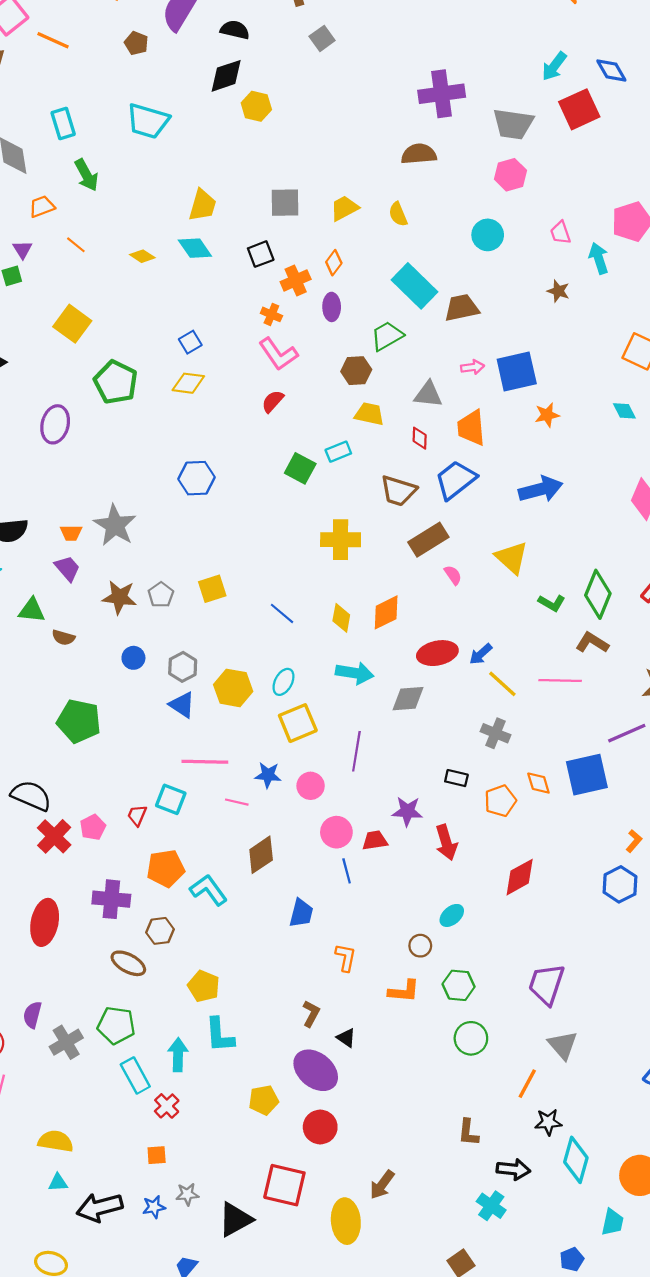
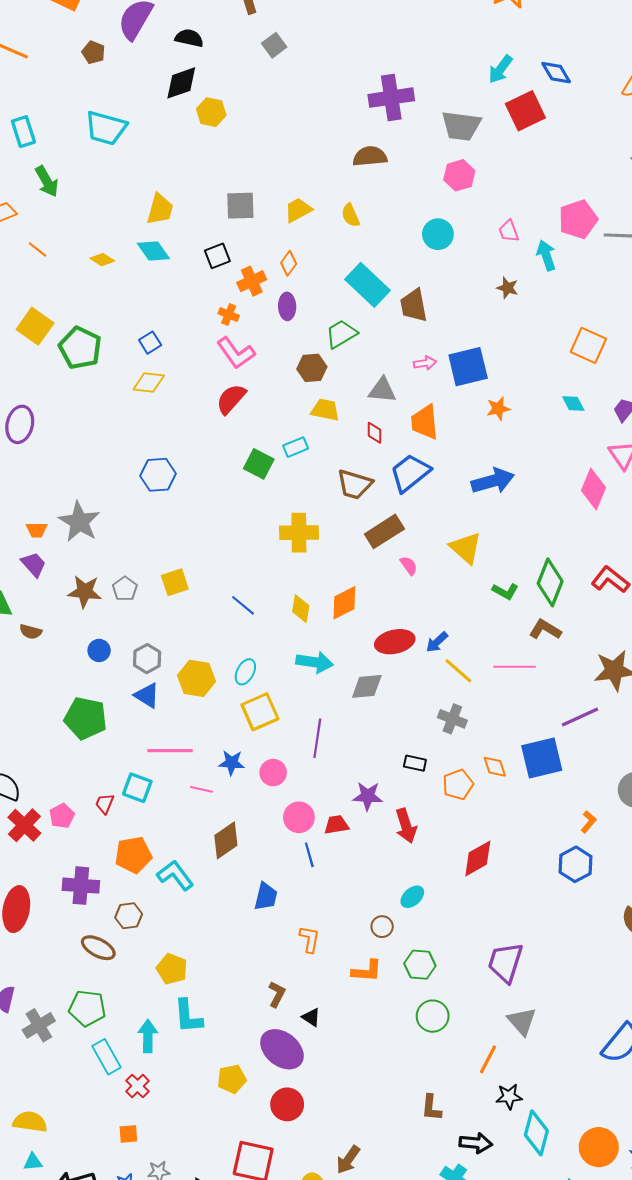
brown trapezoid: (462, 308) -> (414, 305), turned -88
green pentagon: (116, 382) -> (80, 348), moved
red semicircle: (273, 401) -> (231, 399), size x1.4
green pentagon: (79, 721) -> (86, 718), moved

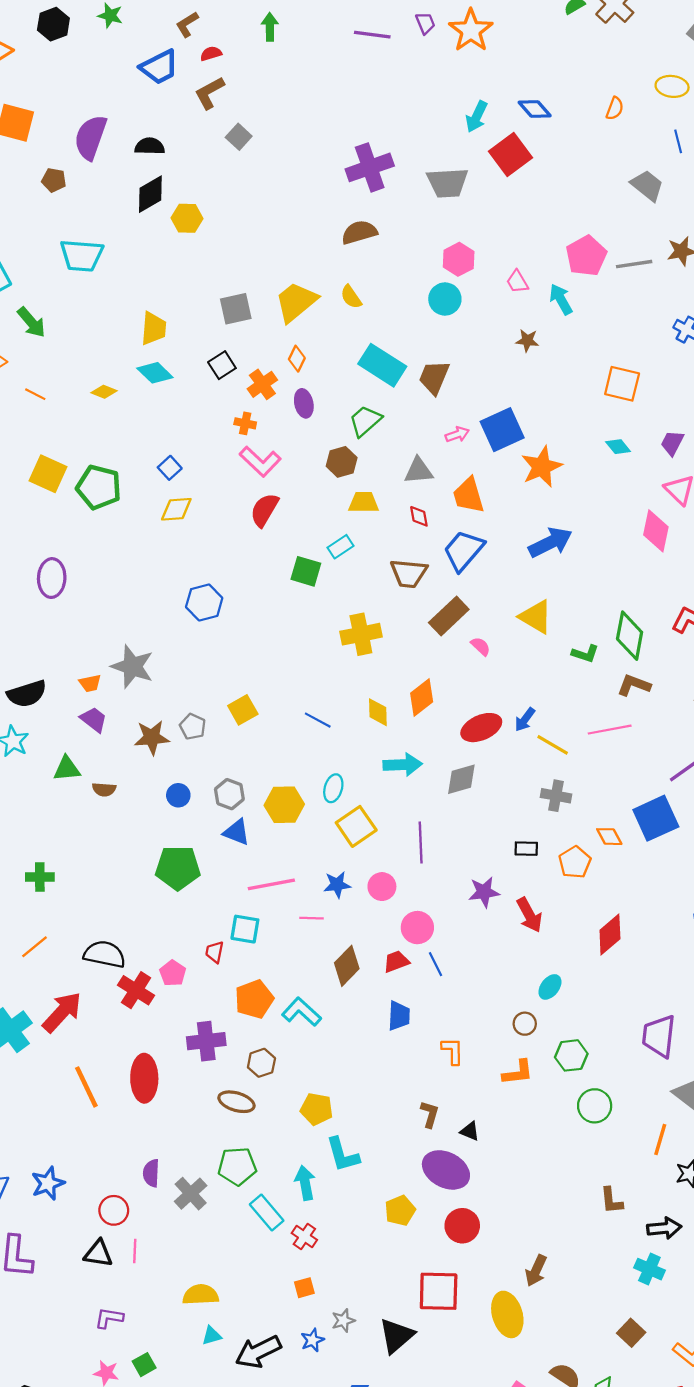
pink hexagon: (459, 175) -> (459, 259), moved
yellow trapezoid: (298, 210) -> (296, 302), size x1.5
brown trapezoid: (414, 305) -> (434, 377), turned 44
orange star: (498, 409) -> (542, 467), size x1.6
red trapezoid: (336, 825) -> (396, 962), moved

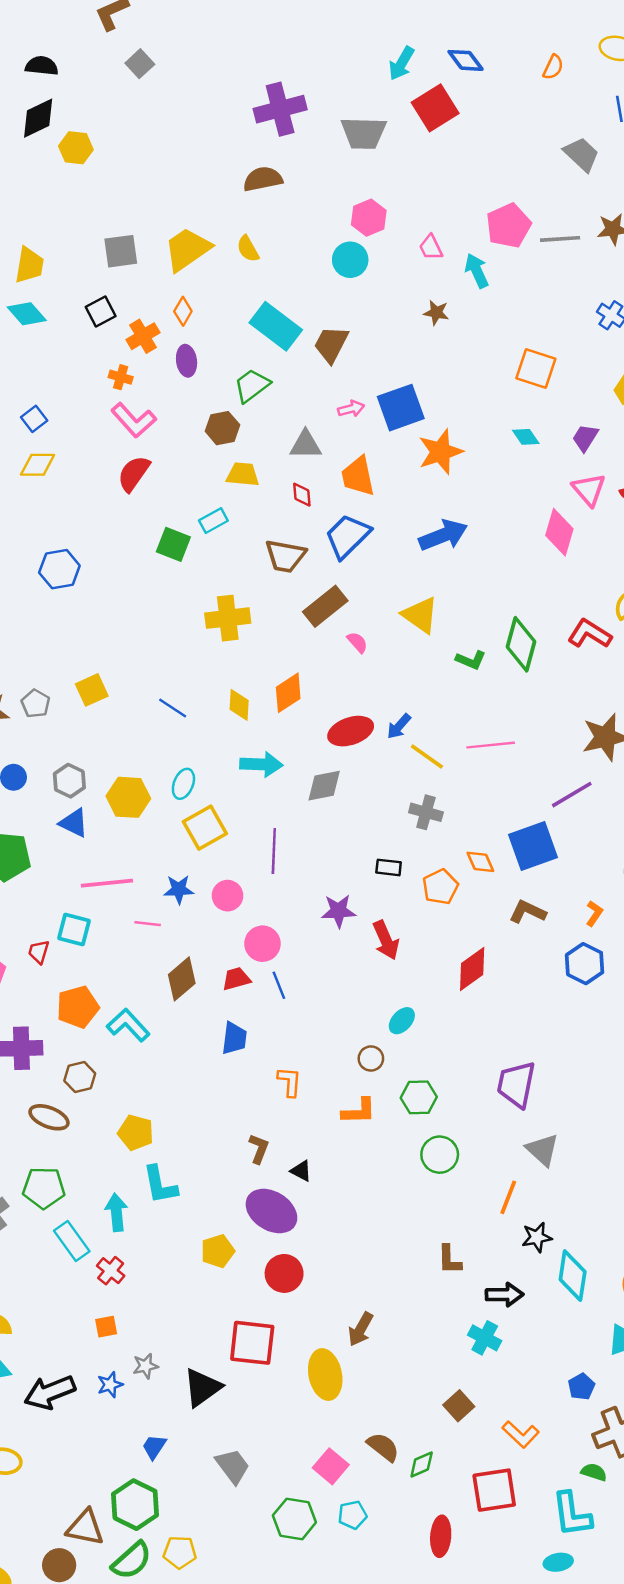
brown L-shape: (634, 685) -> (528, 912), moved

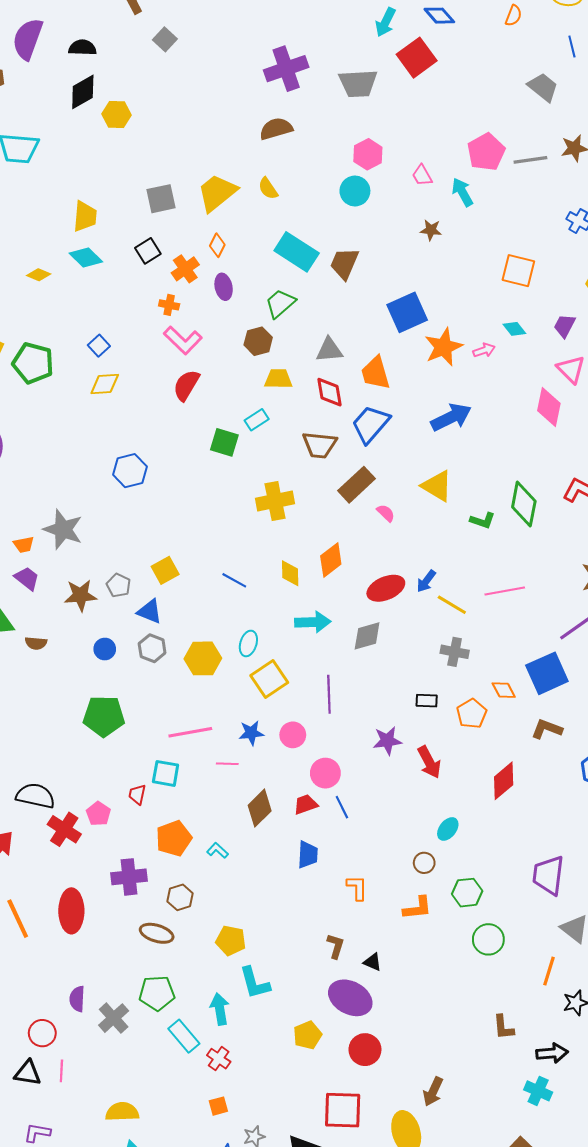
pink arrow: (351, 409) -> (484, 350), moved
red diamond: (302, 495) -> (329, 392), size x1.5
blue triangle: (74, 823) -> (150, 611), moved
cyan L-shape: (128, 1025) -> (217, 850), size x0.6

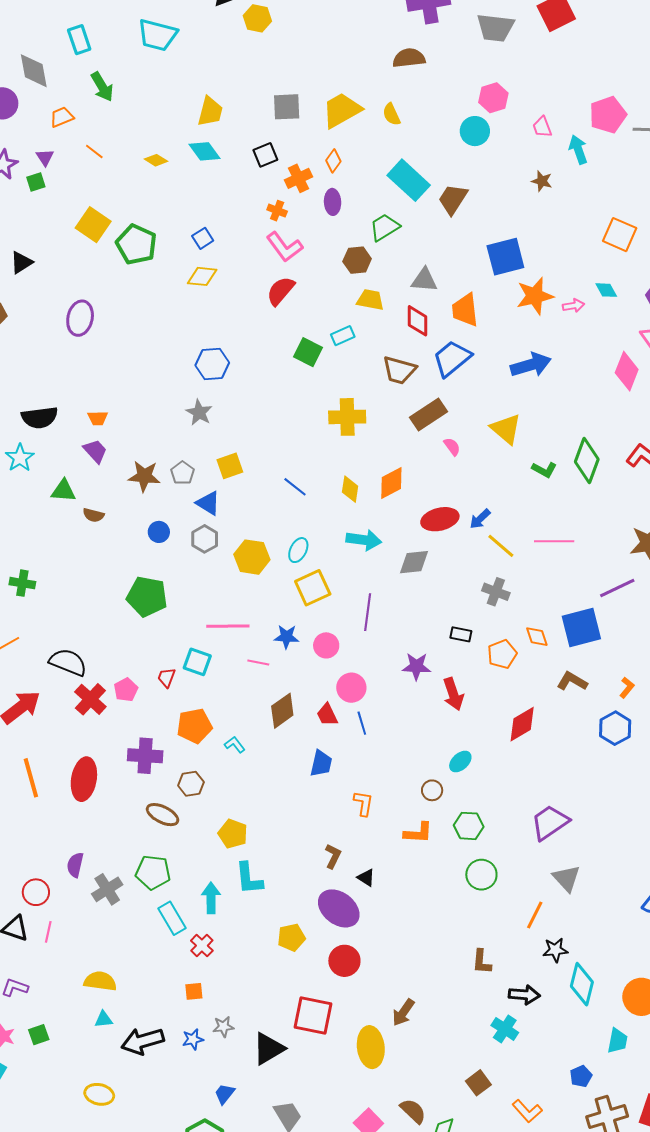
gray star: (63, 529) -> (199, 413), moved, size x0.7
red trapezoid: (306, 804) -> (327, 715), turned -105
purple trapezoid: (548, 875) -> (550, 823), turned 39

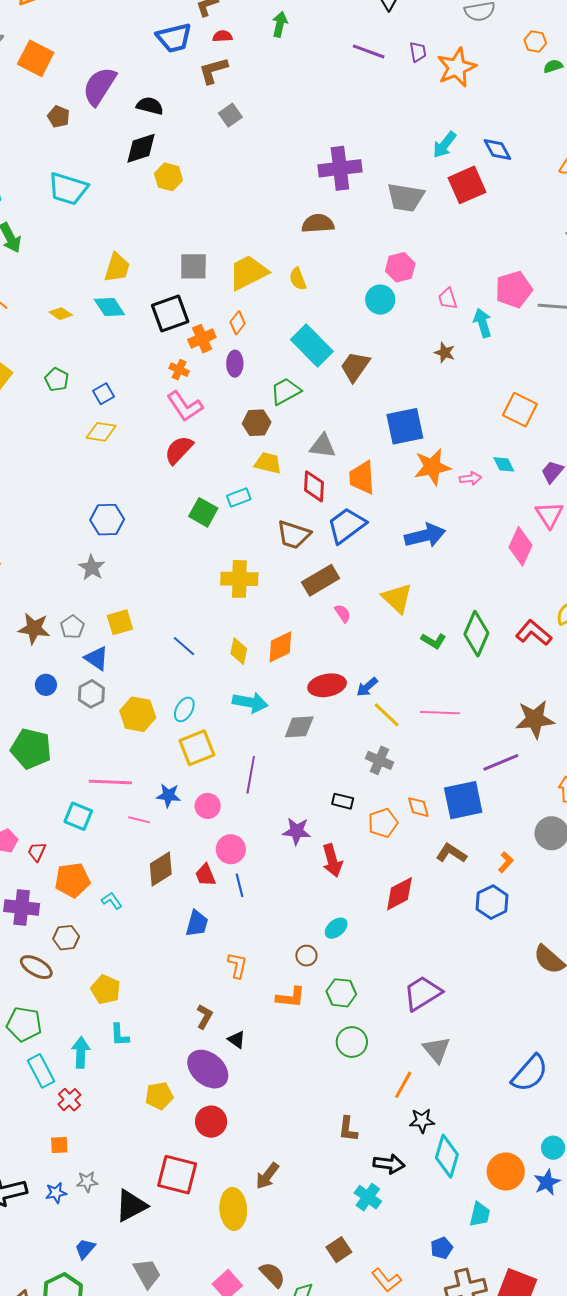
black square: (265, 155) -> (170, 314), size x1.5
green pentagon: (136, 244) -> (57, 380), moved, size x0.6
red trapezoid: (167, 678) -> (37, 852), moved
cyan L-shape: (249, 878) -> (120, 1035), size x0.7

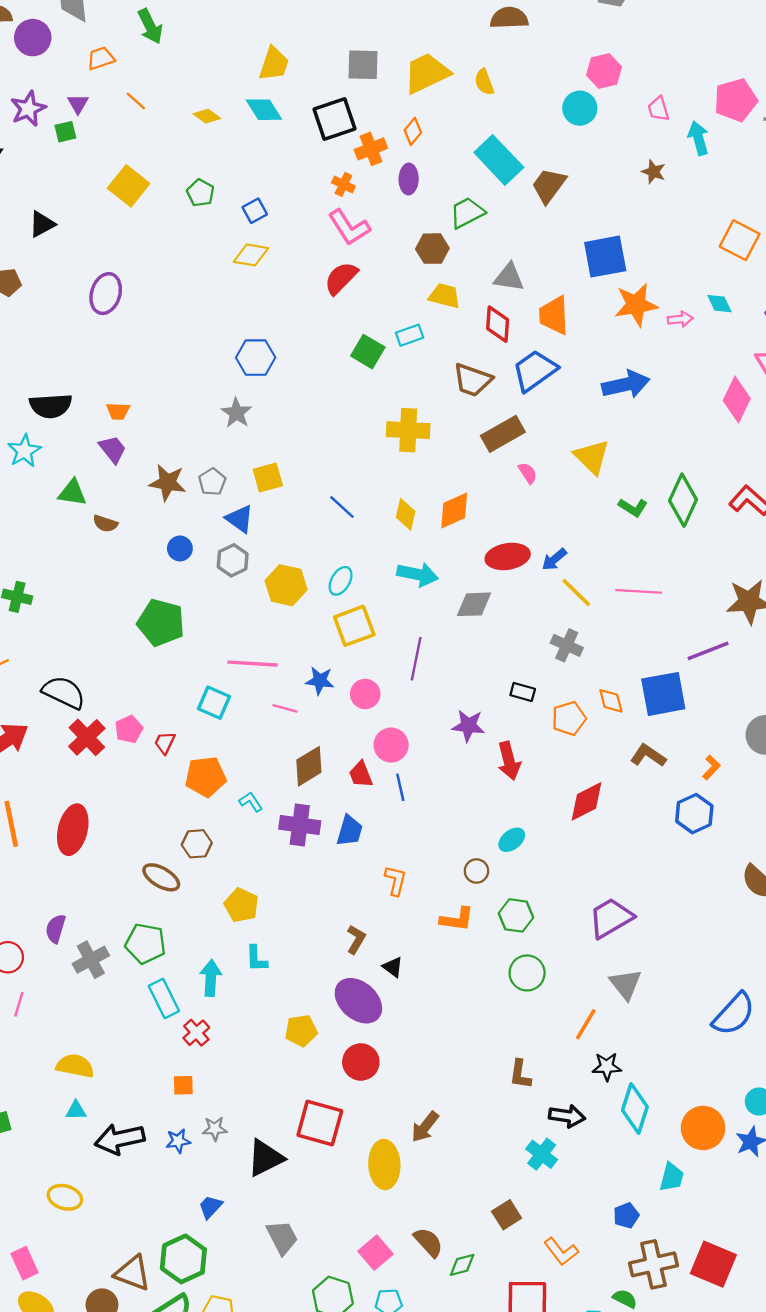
purple cross: (22, 908) -> (300, 825), moved

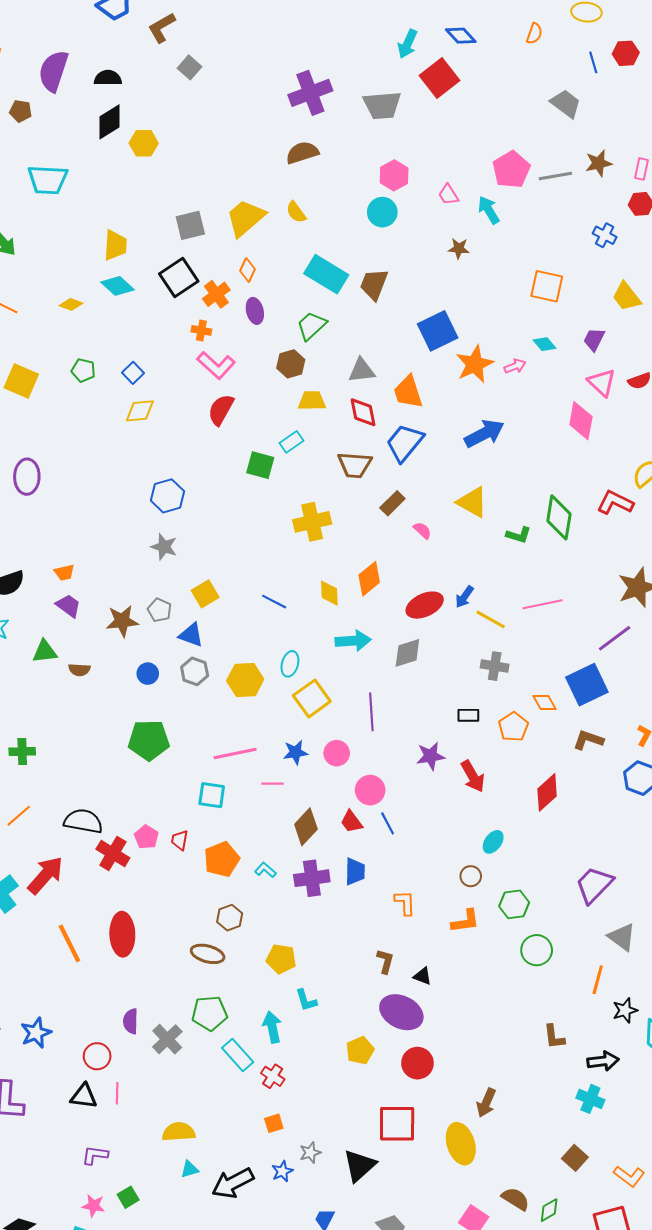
brown rectangle: (503, 434) -> (392, 503), size x0.7

